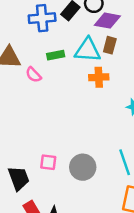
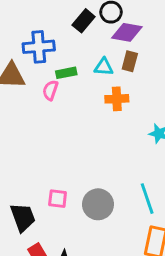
blue cross: (42, 18) -> (39, 47), moved
cyan triangle: (88, 50) -> (104, 67), size x0.6
pink semicircle: (33, 75) -> (50, 90), moved, turned 63

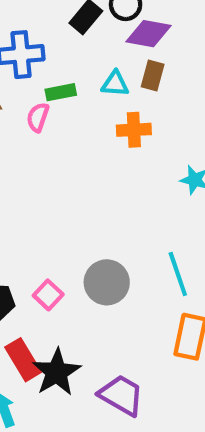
pink square: (58, 199) -> (48, 295), moved, turned 36

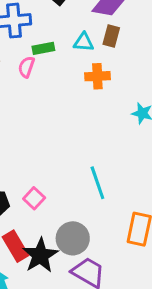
cyan line: (178, 274) -> (97, 183), moved
gray circle: (107, 282) -> (73, 238), moved

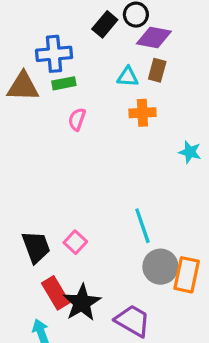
green rectangle: (43, 48) -> (64, 83), moved
pink semicircle: (26, 67) -> (77, 119), moved
gray circle: (73, 238) -> (160, 267), moved

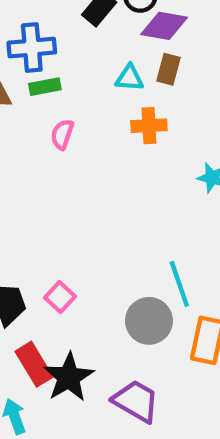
cyan line: (142, 226) -> (179, 284), moved
gray circle: (160, 267) -> (149, 321), moved

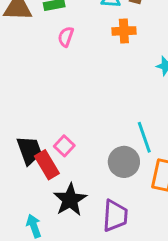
red rectangle: (34, 364) -> (47, 165), moved
purple trapezoid: (136, 401) -> (115, 216), turned 64

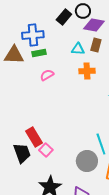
pink semicircle: (66, 37) -> (47, 75), turned 40
red rectangle: (47, 165) -> (34, 137), moved

